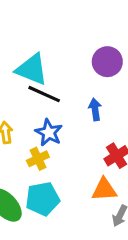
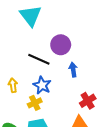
purple circle: (107, 62) -> (61, 45), moved
cyan triangle: (32, 69) -> (31, 16), moved, turned 30

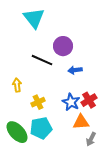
blue arrow: (73, 70) -> (75, 70), turned -88
blue star: (42, 85) -> (71, 102), moved

